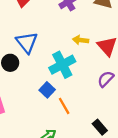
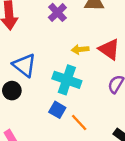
cyan cross: (62, 65) -> (67, 80), turned -30

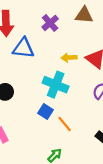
blue triangle: (24, 65) -> (23, 48), moved, turned -35

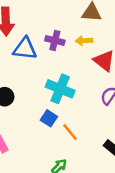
purple cross: (50, 23) -> (55, 40), moved, turned -35
yellow arrow: (69, 58) -> (84, 41), moved

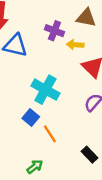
purple cross: (55, 40) -> (54, 31), moved

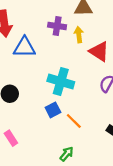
yellow arrow: (75, 45) -> (79, 35), turned 91
blue square: (31, 118) -> (53, 110), turned 35

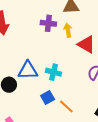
blue triangle: (24, 47) -> (28, 70), moved
cyan cross: (61, 81) -> (53, 72), size x0.7

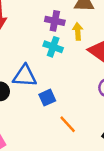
cyan cross: (53, 72) -> (53, 47), moved
blue square: (48, 97) -> (47, 98), moved

